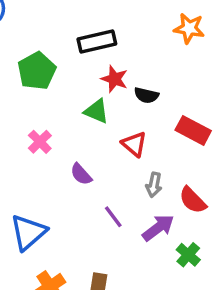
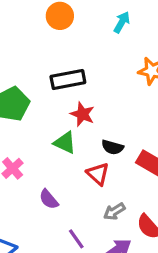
black semicircle: (146, 95) -> (112, 147), moved
gray arrow: (154, 185) -> (114, 211), turned 45

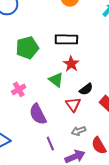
black semicircle: (112, 147) -> (86, 89), turned -64
purple semicircle: (49, 199) -> (38, 114), size x1.5

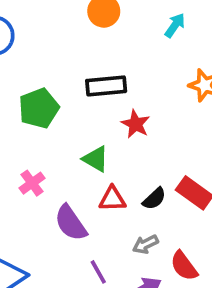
red star: (71, 64) -> (136, 124), moved
black semicircle: (86, 89) -> (154, 199), moved
red triangle: (73, 104) -> (112, 199), moved, turned -49

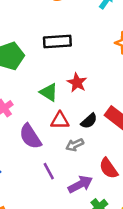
red star: (136, 124) -> (77, 83), moved
gray arrow: (145, 244) -> (75, 145), moved

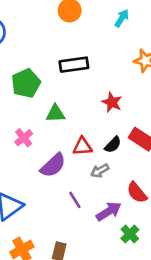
red star: (77, 83) -> (112, 102), moved
green triangle: (49, 92) -> (55, 113), moved, turned -30
purple semicircle: (30, 136) -> (53, 165), turned -96

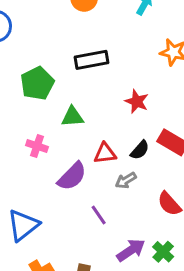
pink cross: (24, 138) -> (37, 146), turned -30
purple arrow: (109, 211) -> (131, 250), moved

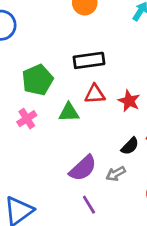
pink cross: (37, 146) -> (27, 119), moved, turned 36
red triangle: (105, 153) -> (95, 94), moved
purple semicircle: (72, 176) -> (83, 168), moved

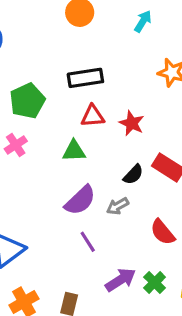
green triangle: (69, 112) -> (74, 151), moved

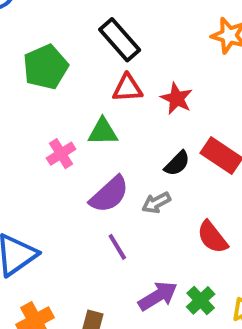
black rectangle: (85, 78) -> (120, 40), turned 56
pink cross: (16, 145) -> (61, 154), moved

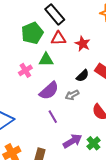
green pentagon: (46, 67) -> (32, 33), moved

